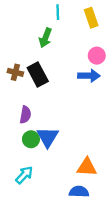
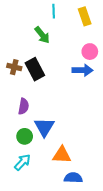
green arrow: (45, 38) -> (42, 35), turned -60
green circle: (31, 139) -> (25, 136), moved
orange triangle: (87, 167) -> (62, 155), moved

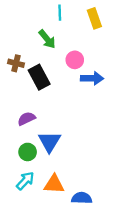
pink circle: (90, 52) -> (75, 60), moved
brown cross: (14, 67) -> (16, 63), moved
purple semicircle: (24, 106) -> (26, 119), turned -126
orange triangle: (62, 155) -> (54, 184), moved

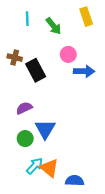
cyan line: (60, 13) -> (27, 19), moved
green arrow: (47, 39) -> (54, 26), moved
cyan arrow: (25, 181) -> (35, 166), moved
orange triangle: (54, 184) -> (49, 168), turned 36

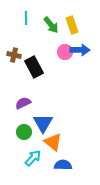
yellow rectangle: (86, 17) -> (72, 25), moved
blue arrow: (84, 71) -> (80, 50), moved
orange triangle: (49, 168) -> (53, 142), moved
blue semicircle: (75, 181) -> (63, 165), moved

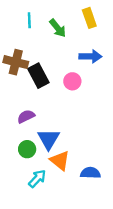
yellow rectangle: (72, 25) -> (89, 18), moved
pink circle: (65, 52) -> (72, 81), moved
brown cross: (14, 55) -> (16, 62), size x1.5
blue semicircle: (63, 165) -> (90, 173), moved

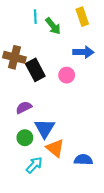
cyan line: (29, 20) -> (35, 17), moved

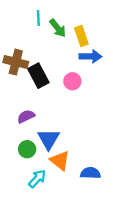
yellow rectangle: (82, 17) -> (81, 36), moved

